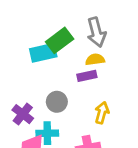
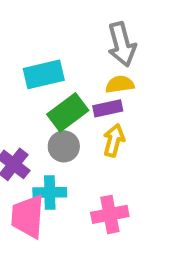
green rectangle: (60, 40) -> (68, 112), moved
yellow arrow: (102, 113) -> (114, 140), moved

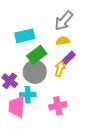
gray arrow: (122, 44) -> (64, 21), turned 55
purple rectangle: (108, 108) -> (69, 58), moved, turned -32
gray circle: (64, 146) -> (35, 72), size x1.5

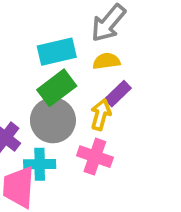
cyan rectangle: (25, 36) -> (57, 52), moved
pink cross: (58, 106) -> (95, 157), moved, turned 30

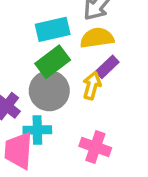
yellow semicircle: (106, 61) -> (97, 38), size x1.4
pink cross: (95, 157) -> (95, 147), moved

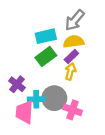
purple rectangle: (107, 67) -> (71, 57), moved
gray circle: (49, 91) -> (54, 98), moved

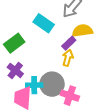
cyan rectangle: (46, 36) -> (44, 23), turned 48
yellow semicircle: (74, 42) -> (82, 31), moved
green rectangle: (46, 57) -> (14, 43), moved

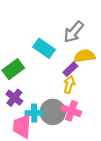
pink cross: (70, 96) -> (71, 111), moved

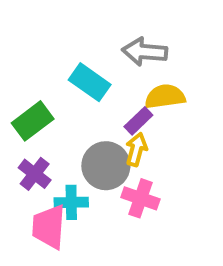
gray arrow: (74, 32) -> (145, 52), turned 55
gray circle: (53, 112) -> (106, 166), moved

